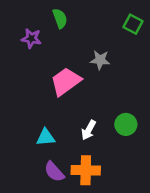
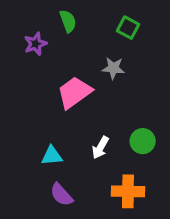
green square: (133, 24) -> (128, 28), moved
purple star: (31, 38) -> (36, 44), turned -30
orange cross: (86, 170) -> (128, 191), moved

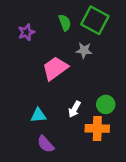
green semicircle: (68, 21) -> (65, 23), moved
green square: (128, 28) -> (95, 20), size x1.6
orange cross: (128, 191) -> (97, 128), moved

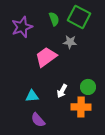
purple star: (26, 32) -> (22, 27), size x1.5

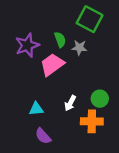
green semicircle: (54, 19) -> (60, 40), moved
purple star: (22, 27) -> (27, 45), moved

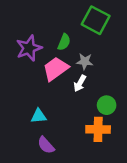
green semicircle: (60, 40) -> (64, 42), turned 42
gray star: (79, 48) -> (85, 61), moved
white arrow: (70, 103) -> (80, 83), moved

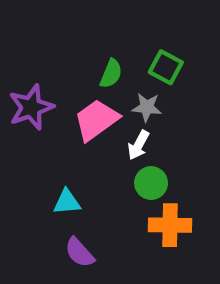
green square: (96, 20) -> (166, 67), moved, size x0.7
purple star: (29, 48) -> (31, 107), moved
green circle: (107, 105) -> (151, 183), moved

